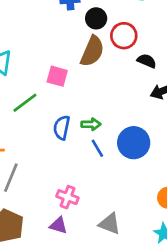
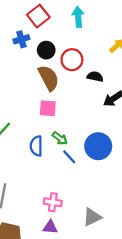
brown semicircle: (92, 51) -> (49, 78), turned -40
pink square: (57, 76) -> (48, 108), moved
green arrow: (91, 124) -> (60, 138), turned 49
gray triangle: (110, 224) -> (92, 217), turned -36

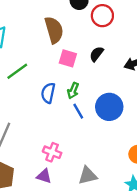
black semicircle: (95, 77) -> (96, 54), moved, turned -77
brown semicircle: (49, 78) -> (54, 30), moved
green arrow: (60, 138) -> (73, 91), turned 63

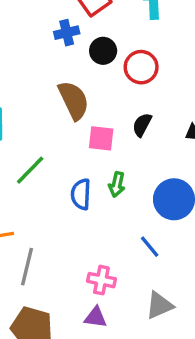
blue line: (78, 111) -> (150, 247), moved

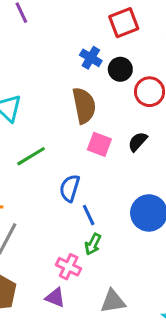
blue cross: (67, 33) -> (91, 58), moved, turned 30
green arrow: (117, 184) -> (93, 244), moved
blue line: (150, 247) -> (89, 215), moved

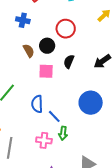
black circle: (120, 69) -> (47, 46), moved
brown semicircle: (84, 105) -> (29, 51), size x0.6
pink cross: (69, 267) -> (44, 140), moved

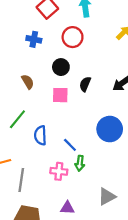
red circle: (66, 29) -> (73, 37), moved
brown semicircle: (29, 51) -> (28, 82), moved
blue semicircle: (37, 104) -> (40, 135), moved

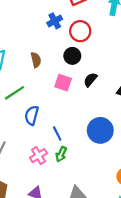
red circle: (73, 37) -> (80, 31), moved
blue cross: (34, 39) -> (55, 21), turned 32
pink cross: (59, 171) -> (38, 156), turned 35

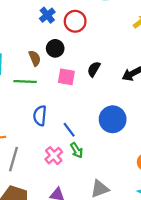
black circle: (72, 56) -> (55, 48), moved
green line: (15, 93) -> (25, 82), moved, turned 45
green arrow: (61, 154) -> (77, 150), turned -48

